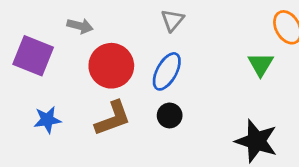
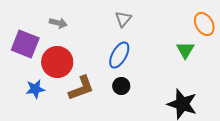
red circle: (111, 66) -> (57, 62), moved

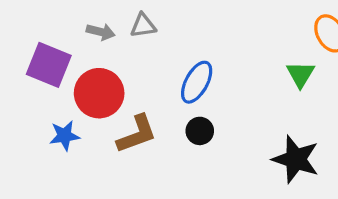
gray triangle: (123, 19) -> (143, 26), moved, turned 42

